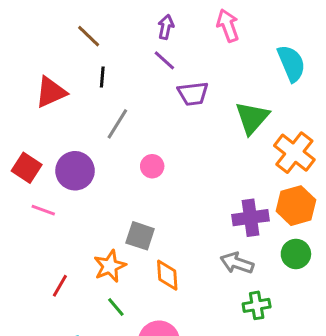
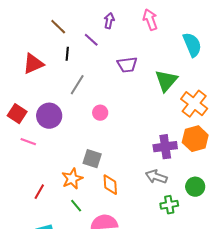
purple line: (164, 60) -> (91, 40), moved
green circle: (296, 254) -> (195, 187), moved

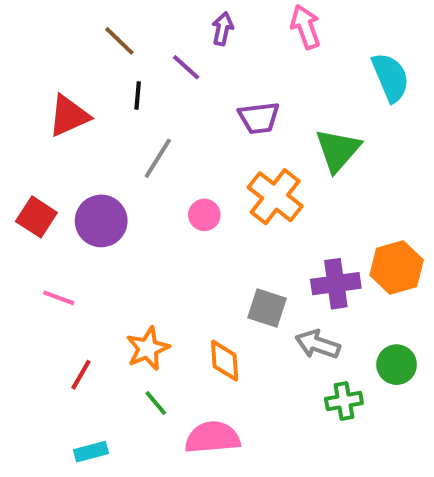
orange cross: (194, 104) -> (275, 197), moved
pink line: (28, 142) -> (59, 298), moved
gray square: (92, 159) -> (267, 308), moved

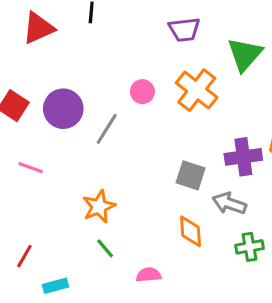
gray line: (158, 158) -> (107, 129), moved
pink circle: (204, 215) -> (142, 92), moved
orange diamond: (225, 361) -> (191, 231), moved
red line: (81, 375) -> (24, 256), moved
pink semicircle: (212, 437) -> (149, 275), size x0.6

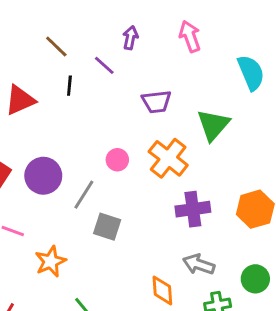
purple cross: (243, 157) -> (193, 209), moved
gray square: (191, 175) -> (107, 227), moved
orange star: (99, 207) -> (51, 261), moved

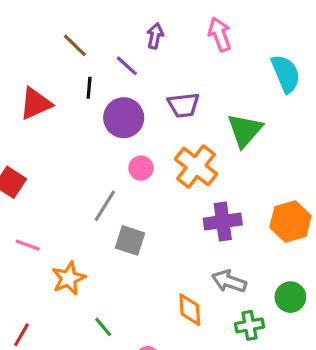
purple circle: (43, 176) -> (124, 118), moved

